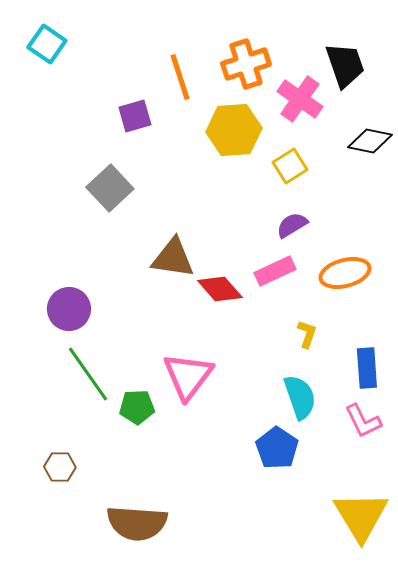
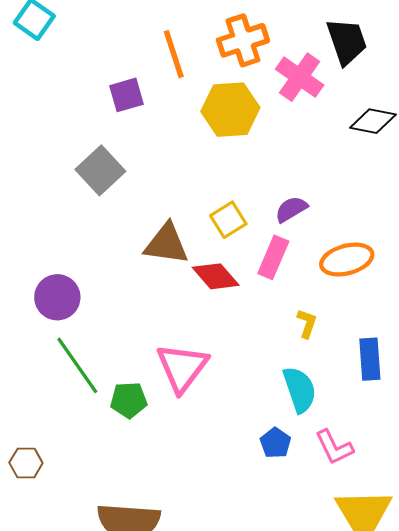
yellow square: (290, 166) -> (228, 220), moved
pink rectangle: (275, 271) -> (273, 257), turned -42
pink L-shape: (363, 421) -> (334, 447), moved
blue pentagon: (277, 448) -> (275, 443), size x0.7
brown hexagon: (60, 467) -> (26, 463), moved

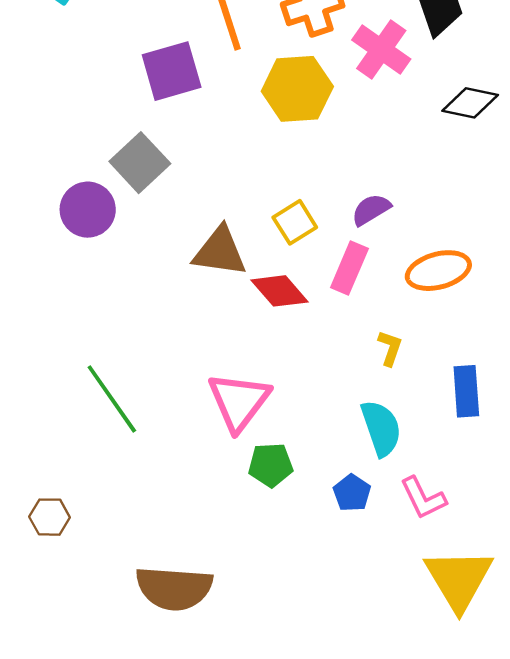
purple square: (127, 95) -> (172, 71), size x1.4
purple circle: (57, 297) -> (88, 210), moved
green pentagon: (129, 400) -> (271, 465), moved

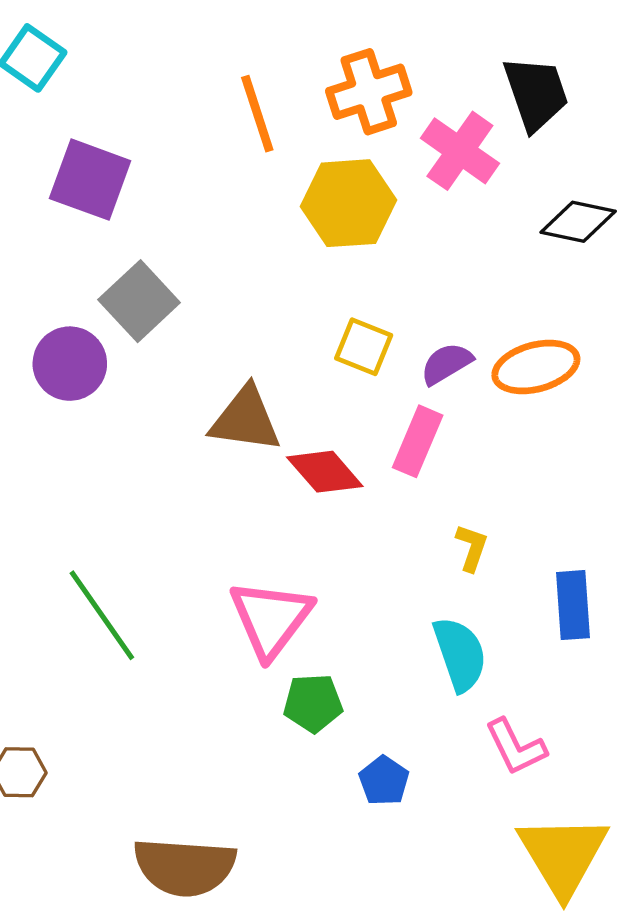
purple square: (172, 71) -> (90, 180), moved, turned 36
yellow square: (295, 222) -> (364, 347), moved, turned -36
orange ellipse: (438, 271) -> (536, 367), moved
blue pentagon: (352, 493) -> (384, 781), moved

